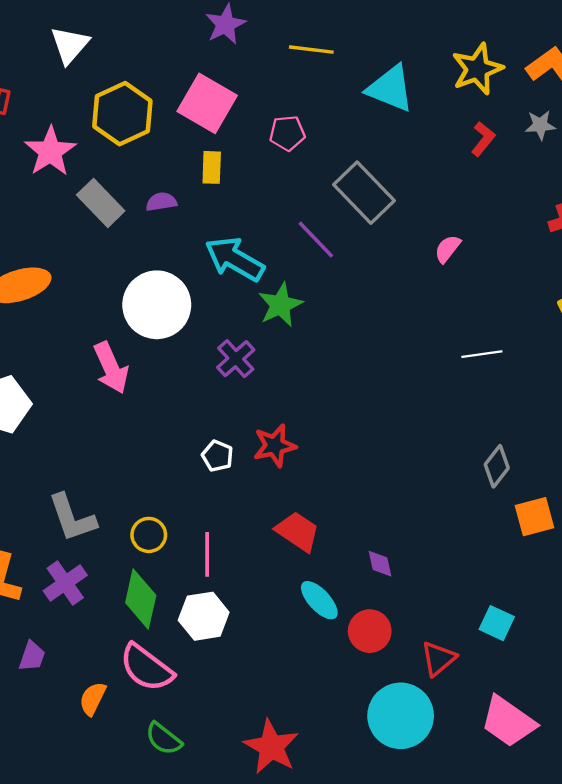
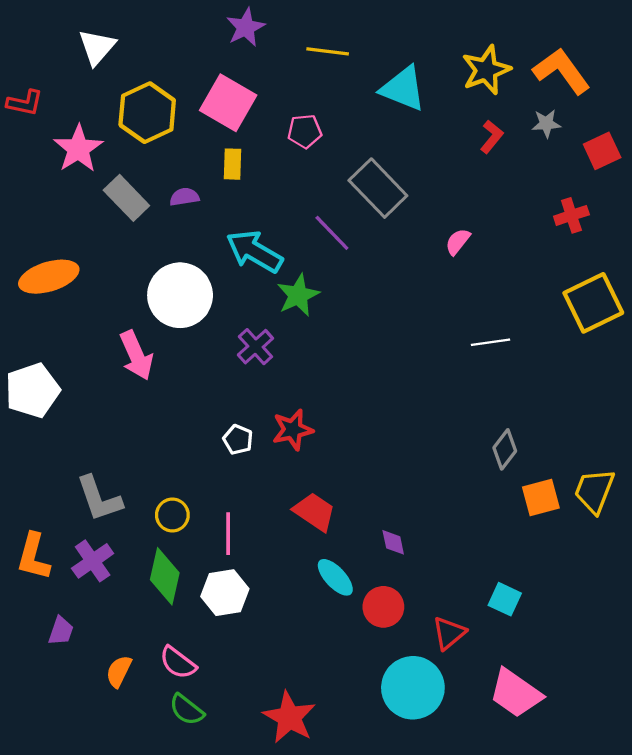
pink semicircle: (146, 668) -> (178, 663), moved, size x0.7

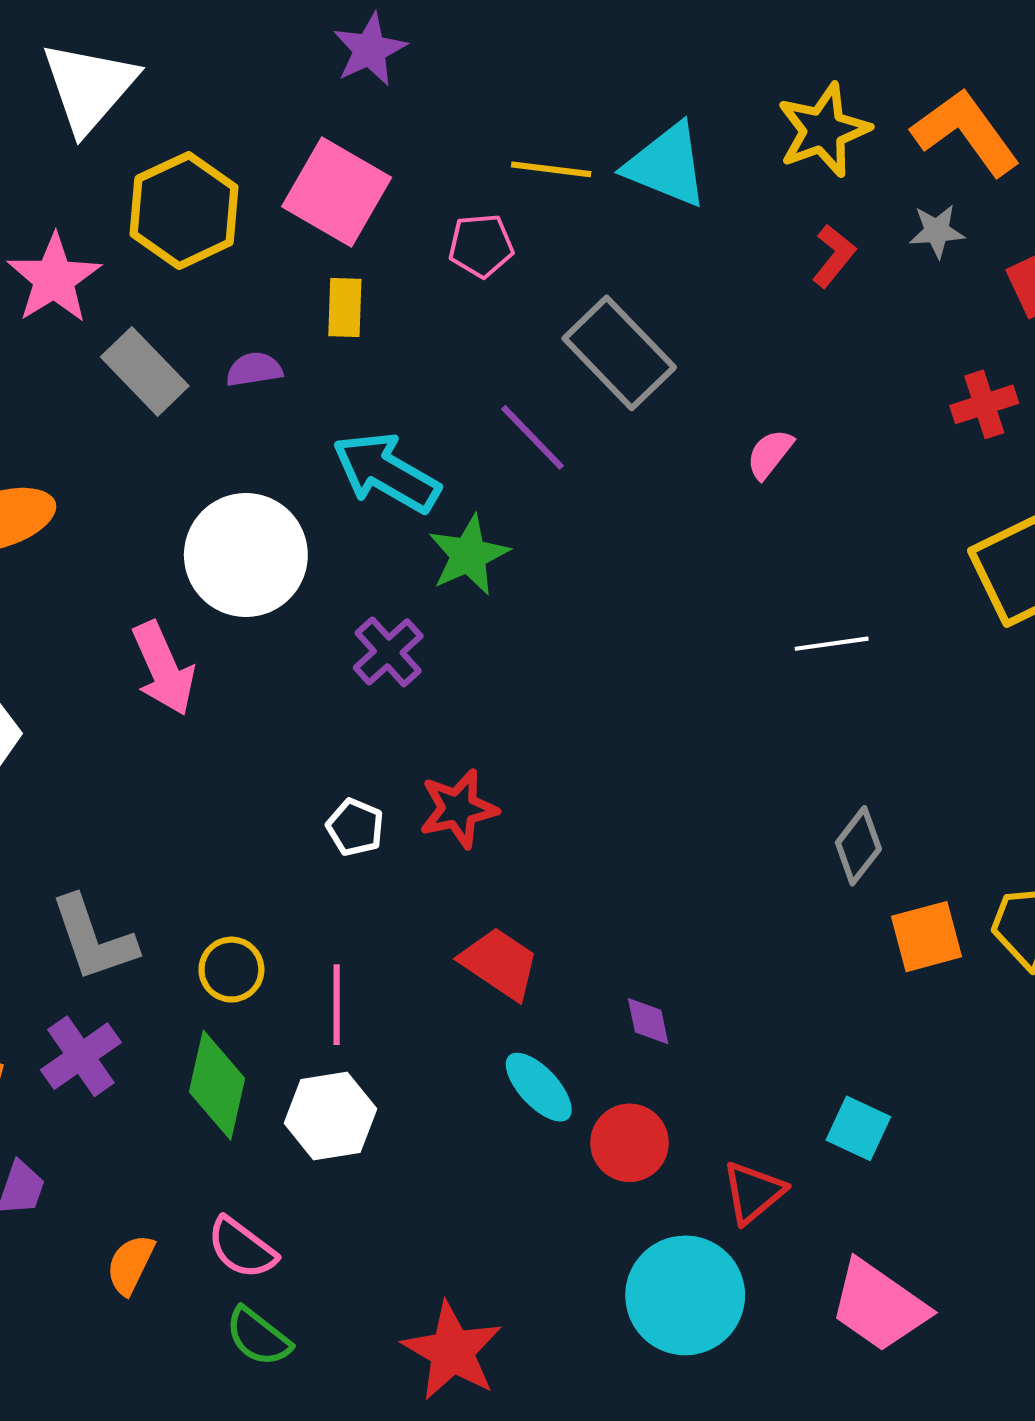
white triangle: (97, 47) -> (89, 87), size x1.4
yellow line: (328, 51) -> (551, 169), moved

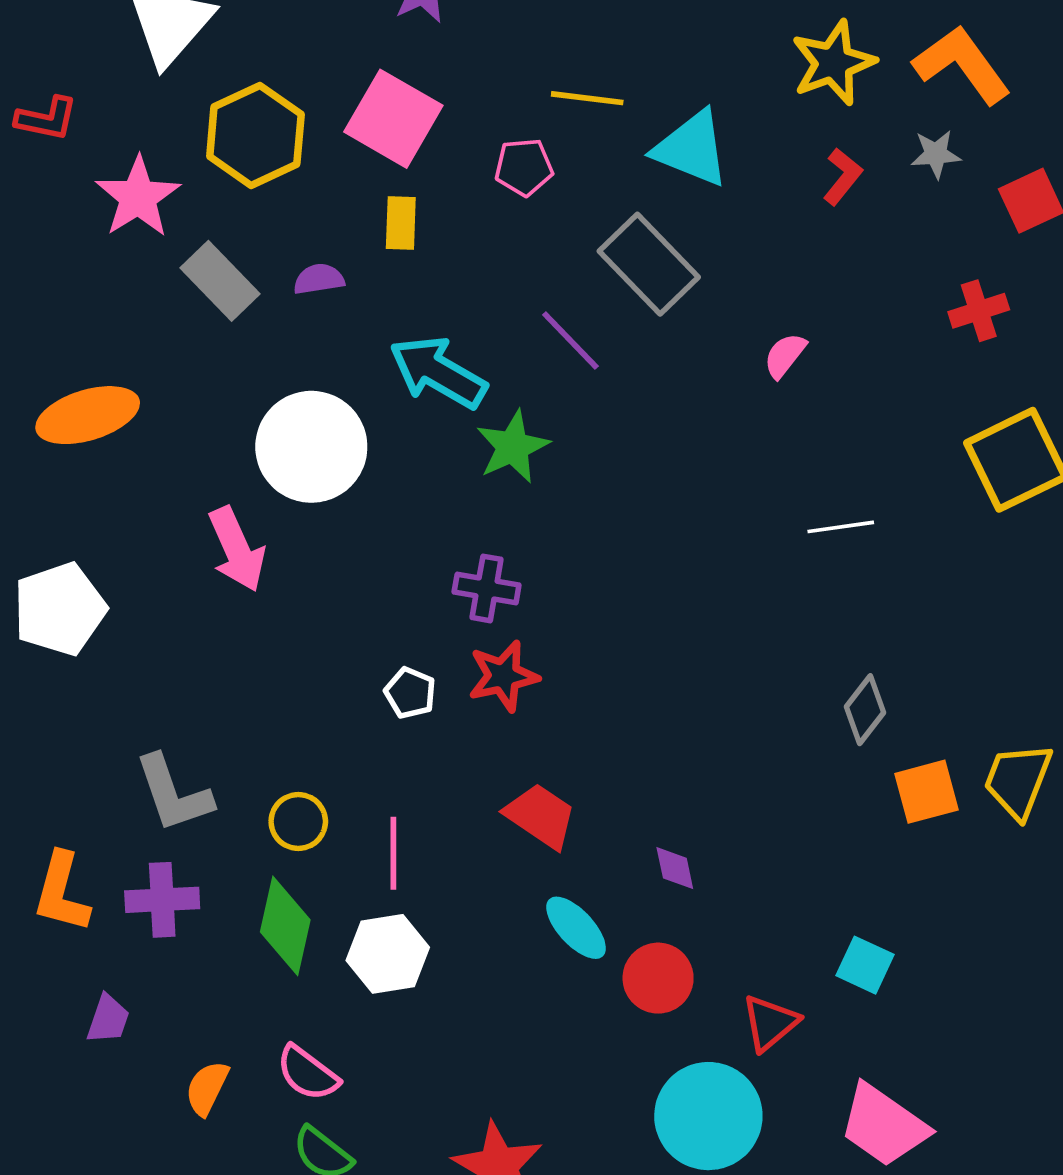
cyan triangle: (667, 165) -> (692, 149), moved
purple cross: (388, 652) -> (487, 588), moved, turned -38
purple cross: (81, 1056) -> (162, 900), turned 32

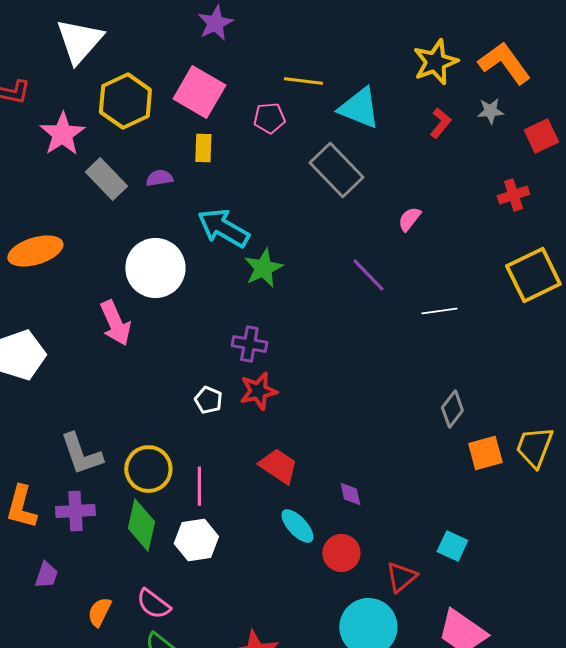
purple line: (570, 341) -> (368, 275), moved
yellow circle: (298, 821) -> (148, 469), size x1.5

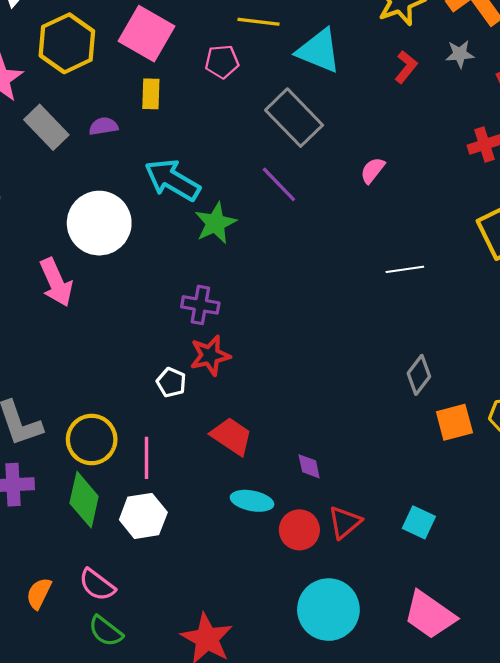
purple line: (368, 275) -> (279, 184), moved
white pentagon: (208, 400) -> (171, 382), moved
cyan ellipse: (297, 526) -> (252, 501), turned -36
red triangle: (401, 577) -> (345, 522), moved

